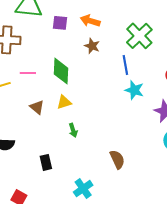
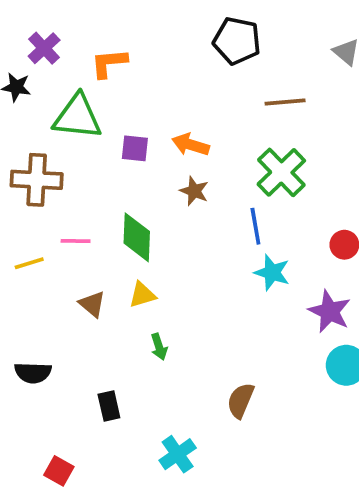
brown semicircle: (117, 159) -> (241, 400), turned -132

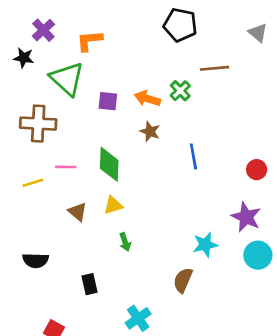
green triangle: (77, 117) -> (67, 79), turned 36
green cross: (281, 172) -> (180, 91), moved, size x0.6
cyan star: (272, 273) -> (205, 245), moved, turned -30

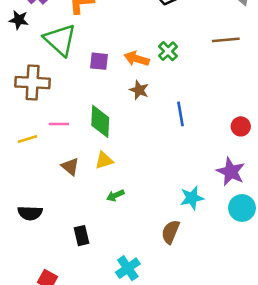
brown line: (214, 68) -> (226, 40), moved
green arrow: (125, 242) -> (115, 195), turned 84

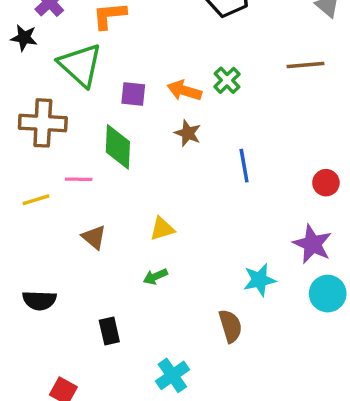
green diamond: (100, 121) -> (118, 147), moved
yellow triangle: (104, 160) -> (162, 229), moved
brown semicircle: (171, 232) -> (230, 326), turned 140

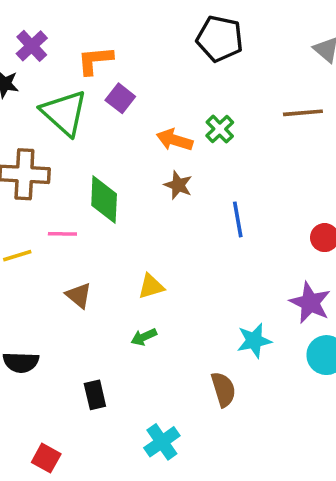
purple square: (133, 94) -> (120, 98), moved, turned 32

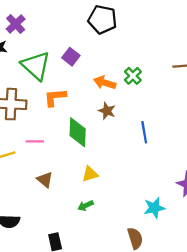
black pentagon: (220, 39) -> (102, 19), moved
orange L-shape: (95, 60) -> (55, 97), moved
green diamond: (104, 200) -> (78, 132), moved

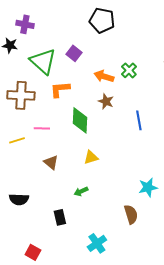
purple cross: (16, 24) -> (25, 24), turned -36
green arrow: (86, 206) -> (81, 191), moved

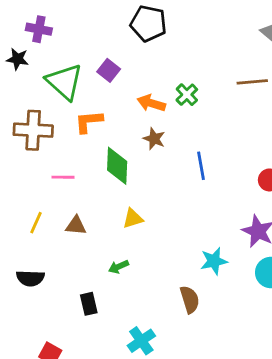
yellow line: (17, 140) -> (36, 223), moved, turned -49
brown triangle: (51, 162) -> (76, 226), turned -35

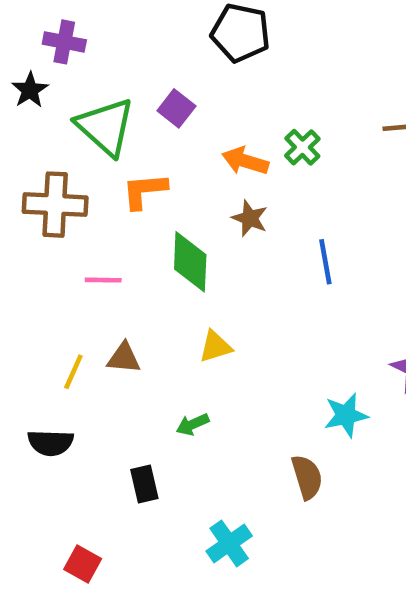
black star: (18, 59) -> (30, 90), turned 30
yellow line: (36, 223) -> (73, 372), moved

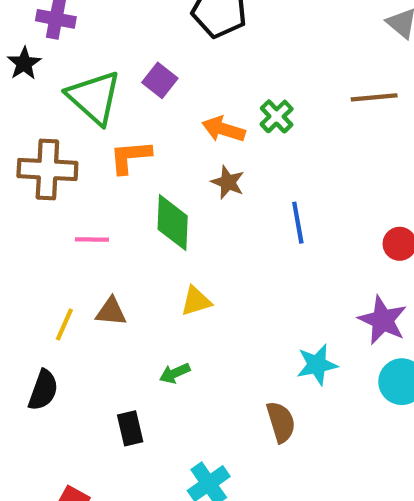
black semicircle: (51, 443) -> (43, 390), turned -72

